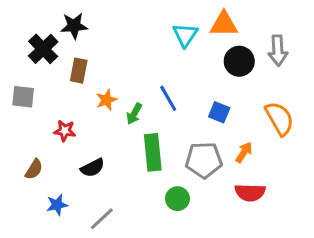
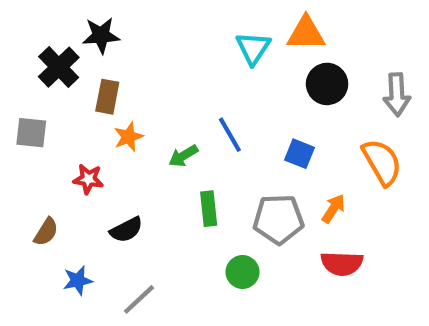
gray arrow: (278, 50) -> (397, 95), moved
orange star: (106, 100) -> (128, 137), moved
green arrow: (134, 114) -> (183, 156), turned 30
green rectangle: (153, 152) -> (209, 209), size x0.7

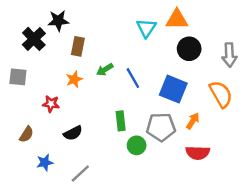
brown rectangle: (107, 97) -> (78, 46), moved
blue square: (300, 154) -> (173, 89), size x1.6
green arrow: (183, 156) -> (105, 70), moved
green circle: (243, 272) -> (137, 145), moved

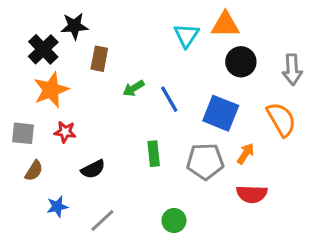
gray square: (18, 77) -> (23, 133), moved
orange star: (74, 79) -> (51, 90), moved, size x1.6
green circle: (137, 145) -> (174, 221), moved

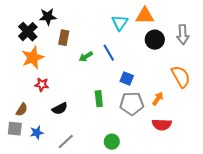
gray arrow: (292, 70) -> (183, 35), moved
blue line: (169, 99) -> (109, 53), moved
blue square: (221, 113) -> (127, 79), moved, size x0.6
gray square: (23, 133) -> (15, 129), moved

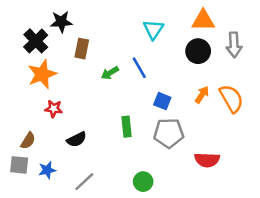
orange triangle: (145, 16) -> (203, 20), moved
orange arrow: (158, 99) -> (202, 95), moved

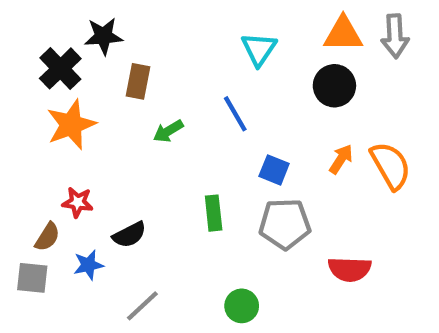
gray arrow: (234, 45) -> (395, 36), moved
green arrow: (110, 73) -> (168, 131), moved
red star: (54, 109) -> (78, 202), moved
blue star: (47, 170) -> (88, 265), moved

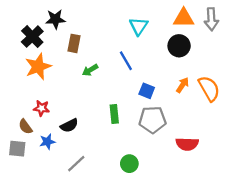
brown semicircle: (47, 237) -> (25, 127), turned 112

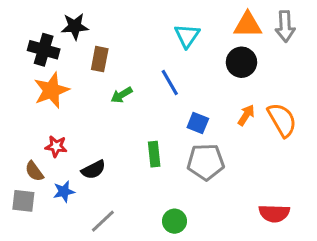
black cross: (32, 37) -> (44, 50), turned -30
red semicircle: (187, 144) -> (274, 213), moved

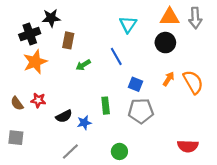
black cross: (44, 50) -> (30, 34), turned -36
brown semicircle: (34, 171) -> (17, 103), moved
blue star: (64, 192) -> (84, 123), moved

